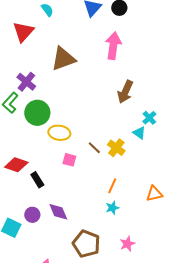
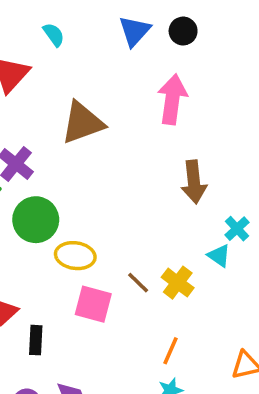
brown arrow: (125, 92) -> (194, 182), turned -30
pink square: (69, 160) -> (93, 304), size x1.5
black rectangle: (37, 180) -> (36, 340), turned 35

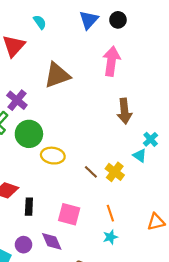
pink square: (93, 304) -> (69, 214), moved
orange line: (171, 351) -> (110, 213), turned -42

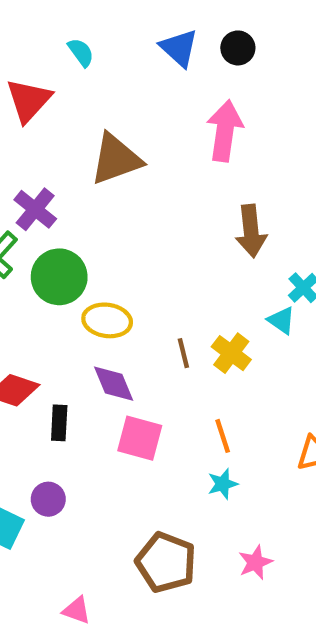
blue triangle: (89, 20) -> (179, 48), turned -30
brown line: (91, 172) -> (183, 353), turned 32
purple diamond: (52, 241) -> (114, 384), moved

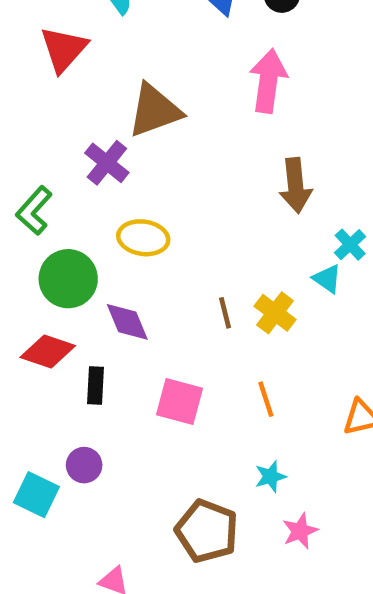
purple cross: (35, 209) -> (107, 163), moved
green circle: (59, 277) -> (68, 279), moved
yellow ellipse: (107, 320) -> (143, 238), moved
purple diamond: (114, 384) -> (127, 322), moved
cyan star: (223, 484) -> (270, 476), moved

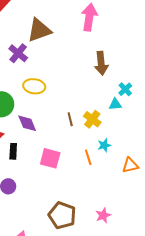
cyan triangle: (327, 279) -> (115, 104), turned -40
cyan star: (270, 476) -> (104, 145), moved

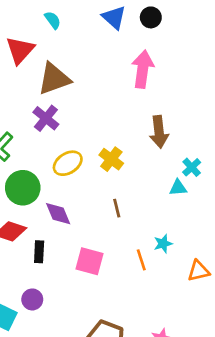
brown triangle: (39, 30) -> (54, 79), moved
yellow ellipse: (34, 86) -> (68, 163), turned -40
yellow cross: (92, 119) -> (111, 159), moved

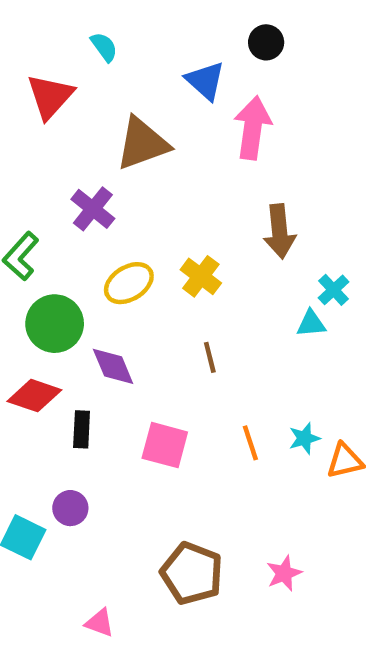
blue triangle: (114, 17) -> (205, 81), moved
brown triangle: (54, 79) -> (142, 144), moved
cyan star: (163, 244) -> (304, 438), moved

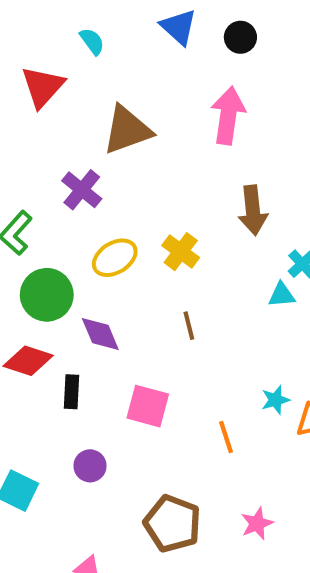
blue triangle: (205, 81) -> (179, 27), moved
orange line: (250, 443) -> (226, 437), moved
purple circle: (70, 508) -> (90, 466), moved

